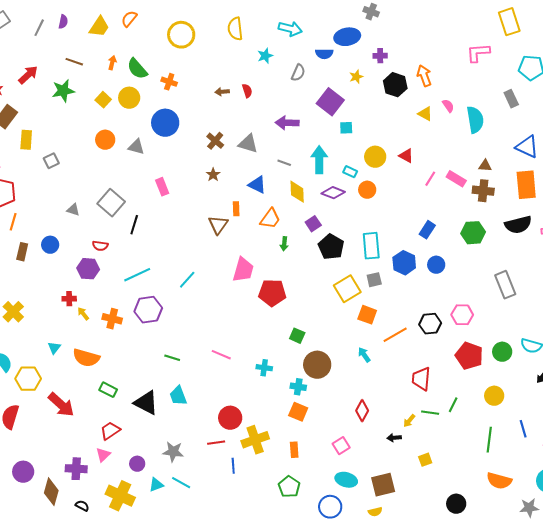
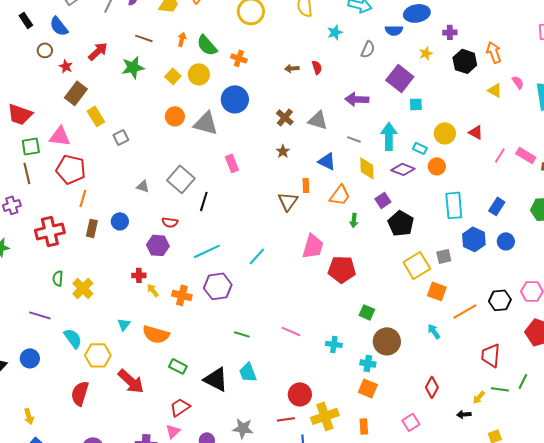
yellow rectangle: (26, 140) -> (96, 116), turned -36
gray triangle: (136, 147) -> (206, 123), size x1.5
cyan rectangle: (371, 246) -> (454, 205), moved

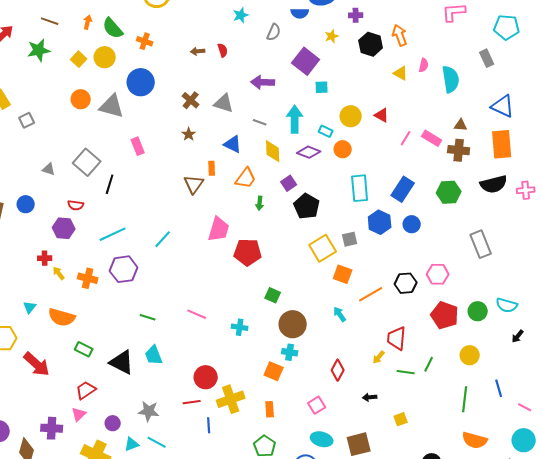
pink semicircle: (518, 82) -> (424, 65), turned 48
blue rectangle: (497, 206) -> (403, 189), size x1.4
cyan cross: (368, 363) -> (290, 352), moved
yellow arrow: (479, 397) -> (379, 357), moved

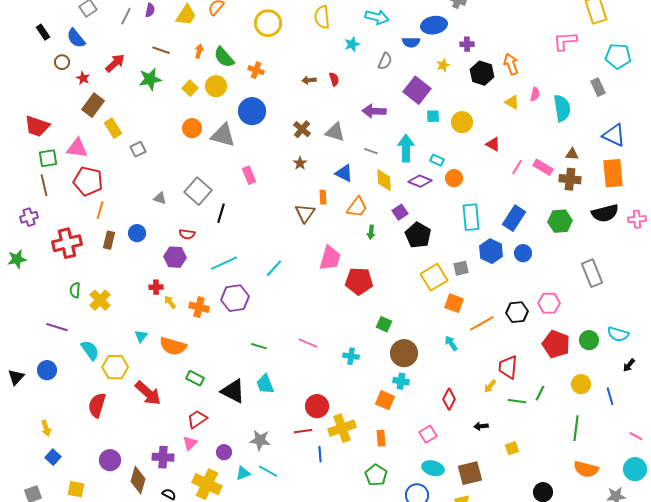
yellow circle: (351, 116) -> (462, 122), moved
blue line: (499, 388) -> (610, 396), moved

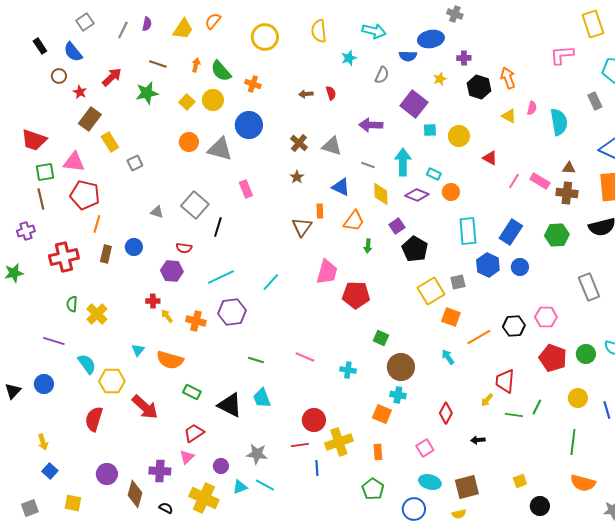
yellow square: (512, 448) -> (520, 481), moved

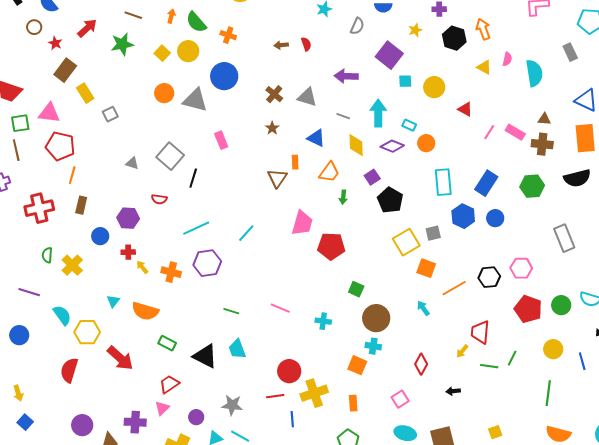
blue circle: (134, 247) -> (100, 236), moved
purple hexagon: (172, 271) -> (128, 218), moved

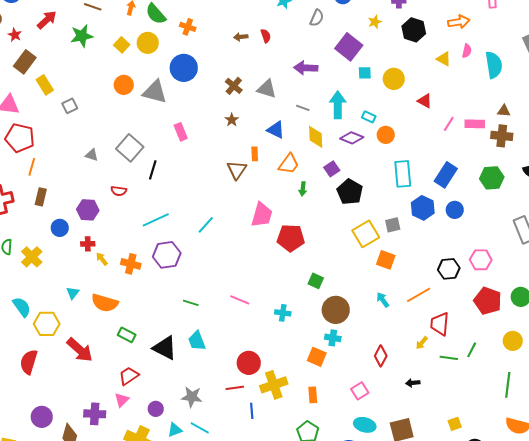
orange arrow: (483, 29) -> (459, 22), moved, turned 100
pink rectangle: (515, 132) -> (475, 124), turned -30
orange line: (454, 288) -> (419, 295), moved

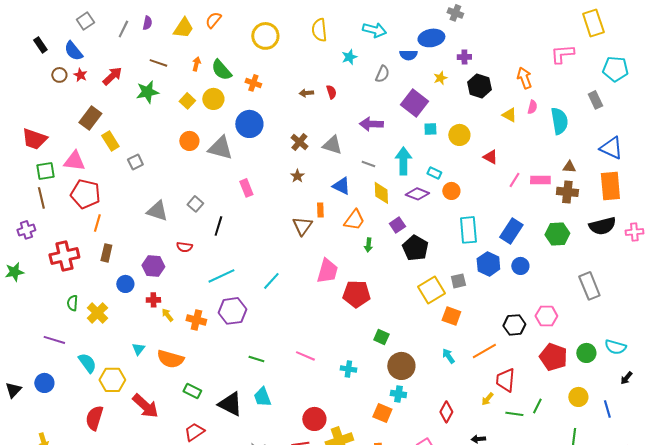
orange arrow: (459, 22) -> (524, 78), turned -100
red star: (15, 35) -> (80, 75), moved
gray square: (130, 148) -> (195, 204), size x0.6
gray triangle: (92, 155) -> (157, 211), size x1.6

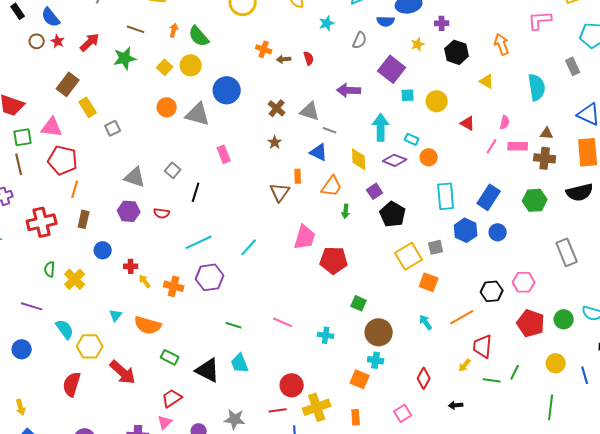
orange cross: (253, 83) -> (264, 49), moved
pink semicircle: (532, 107) -> (505, 122), moved
gray line: (368, 164) -> (330, 130), moved
purple hexagon: (153, 266) -> (129, 211), moved

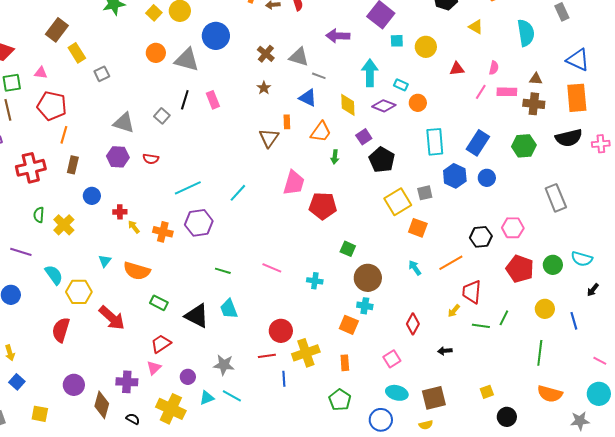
red triangle: (468, 123) -> (457, 69), turned -35
pink triangle: (52, 127) -> (41, 73), size x0.6
black line: (196, 192) -> (185, 100), moved

